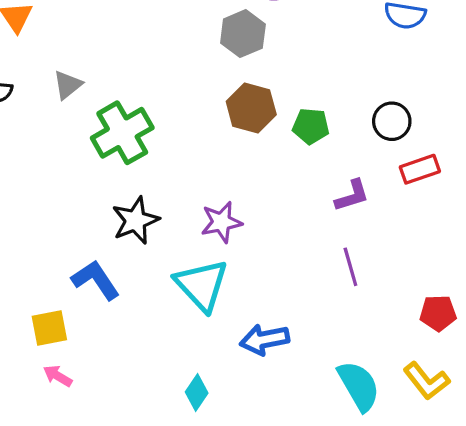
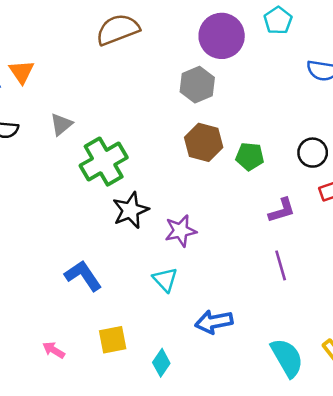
black star: (135, 220) -> (131, 210), moved
cyan triangle: (202, 285) -> (165, 280), size x0.6
yellow square: (49, 328) -> (113, 340), moved

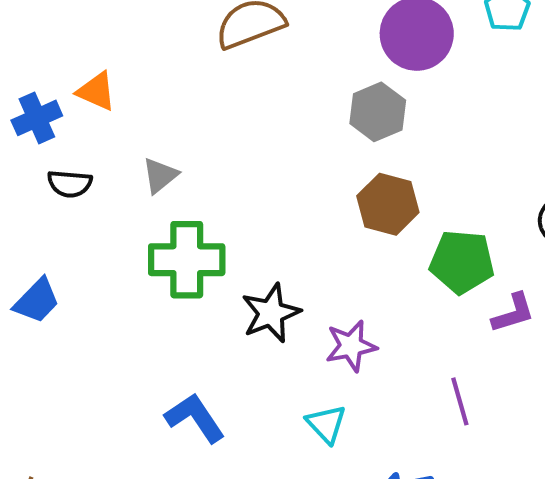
orange triangle: (22, 72) -> (96, 91), turned -32
green pentagon: (250, 156) -> (462, 262), moved, size x1.4
green cross: (104, 162) -> (187, 260), moved, turned 30
purple line: (281, 265) -> (460, 401), moved

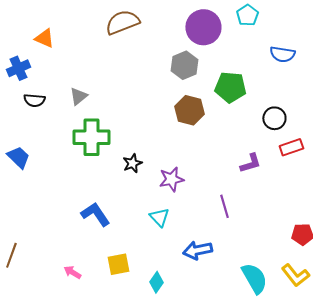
orange triangle: (96, 91) -> (44, 38), moved
green pentagon: (462, 262) -> (230, 87), moved
blue trapezoid: (37, 301) -> (18, 157), turned -90
black star: (271, 313) -> (132, 163), size x0.7

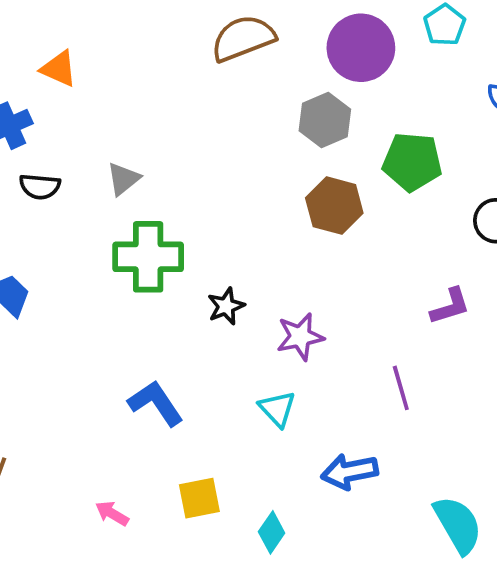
brown semicircle: (122, 22) -> (243, 38), moved

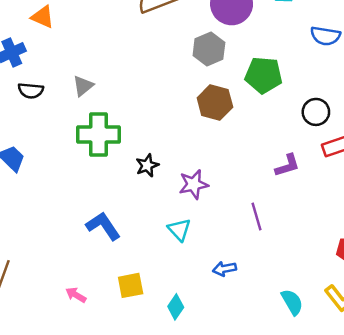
blue arrow: (350, 472) -> (224, 269), size x0.7
cyan semicircle: (458, 525) -> (292, 302), size x0.7

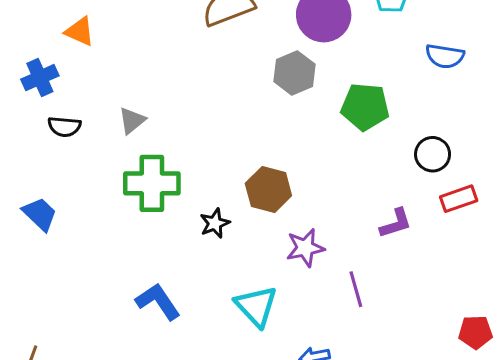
brown hexagon: (215, 102) -> (268, 190), moved
purple star: (194, 184) -> (305, 248), moved
cyan triangle: (179, 230) -> (256, 306), size x1.4

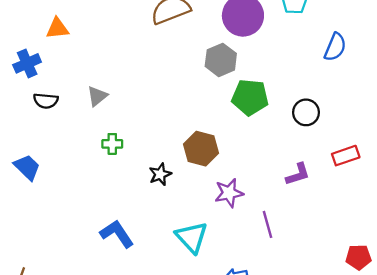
orange triangle: (80, 32) -> (57, 28), turned -30
blue semicircle: (445, 56) -> (335, 47), turned -76
green pentagon: (365, 107) -> (250, 97), moved
black circle: (433, 154) -> (306, 112), moved
green cross: (152, 183) -> (112, 144), size x0.5

